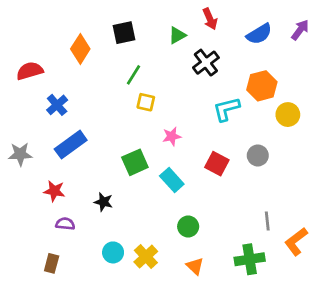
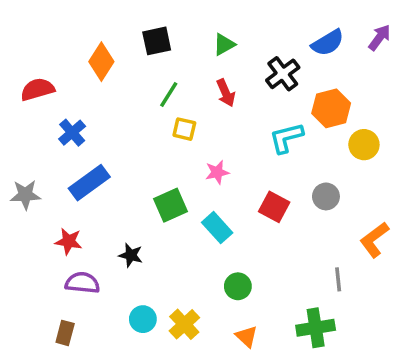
red arrow: (210, 19) -> (226, 93), moved
black cross: (206, 63) -> (283, 74), moved
purple semicircle: (65, 224) -> (82, 283), size x1.4
orange L-shape: (296, 242) -> (374, 240), moved

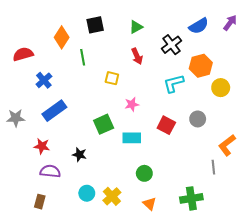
green line: (169, 95) -> (83, 57), moved, turned -42
cyan rectangle: (217, 228) -> (132, 138), turned -48
gray line: (338, 279) -> (213, 167), moved

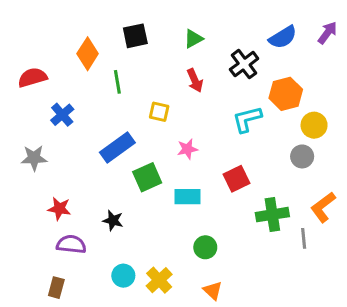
blue rectangle: (54, 111) -> (117, 147), moved
gray star: (16, 118) -> (34, 158), moved
gray circle: (198, 119) -> (302, 156), moved
red square: (166, 125) -> (237, 179), turned 36
green cross: (191, 198) -> (272, 215), moved

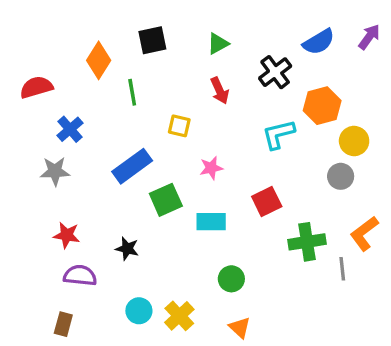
gray star: (34, 158) -> (55, 171), moved

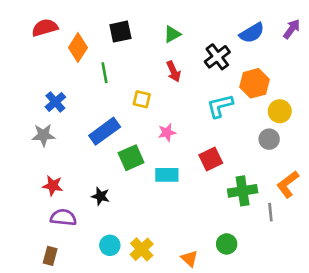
red semicircle: (36, 87) -> (45, 28), moved
green circle: (231, 279) -> (227, 244), moved

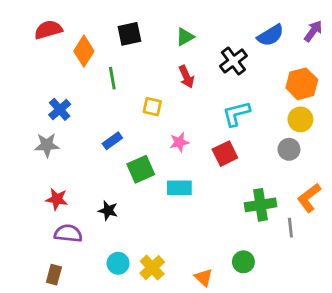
orange hexagon: (255, 83) -> (302, 84), moved
blue rectangle: (105, 131) -> (112, 141), size x0.6
red square: (211, 159) -> (225, 154), moved

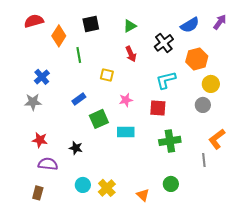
orange hexagon: (302, 84) -> (197, 59), moved
red square: (225, 154) -> (158, 108), turned 30
green cross: (261, 205) -> (170, 141), moved

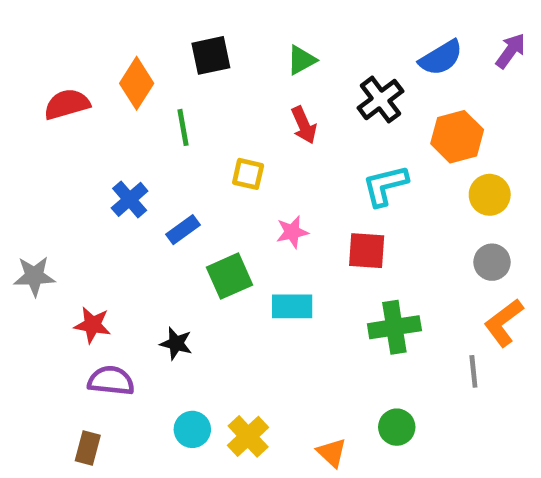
red semicircle: (34, 21) -> (67, 104), moved
blue cross: (42, 77) -> (130, 199), moved
gray star: (33, 102) -> (34, 276), moved
gray circle: (203, 105) -> (492, 262), moved

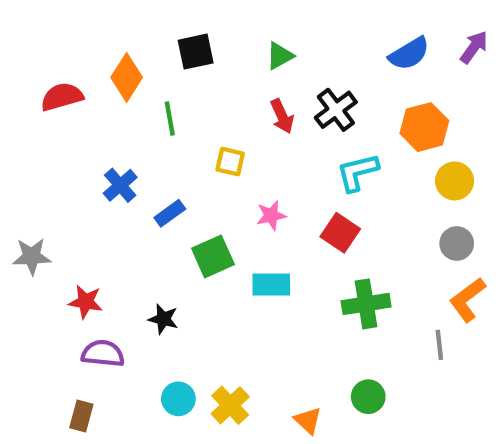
black cross: (380, 100) -> (336, 110), moved
red square: (367, 251) -> (340, 233), turned 30

